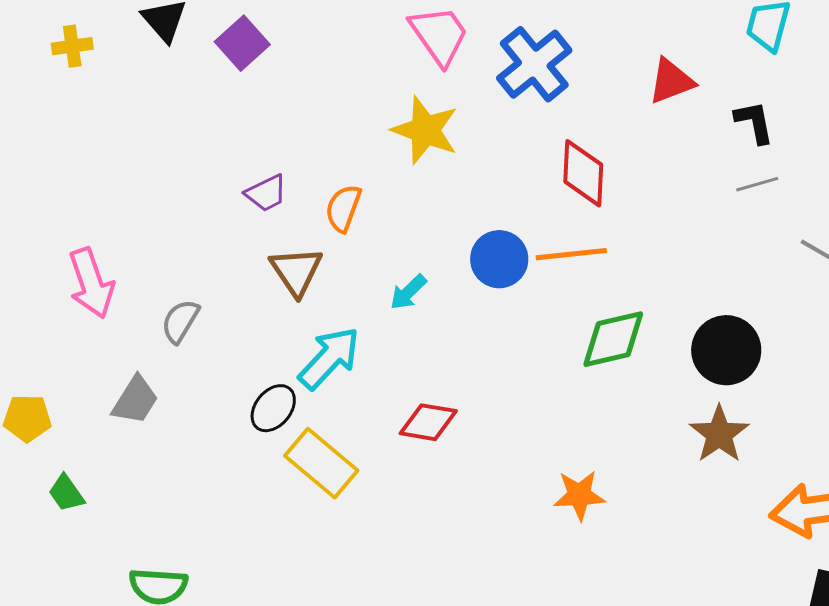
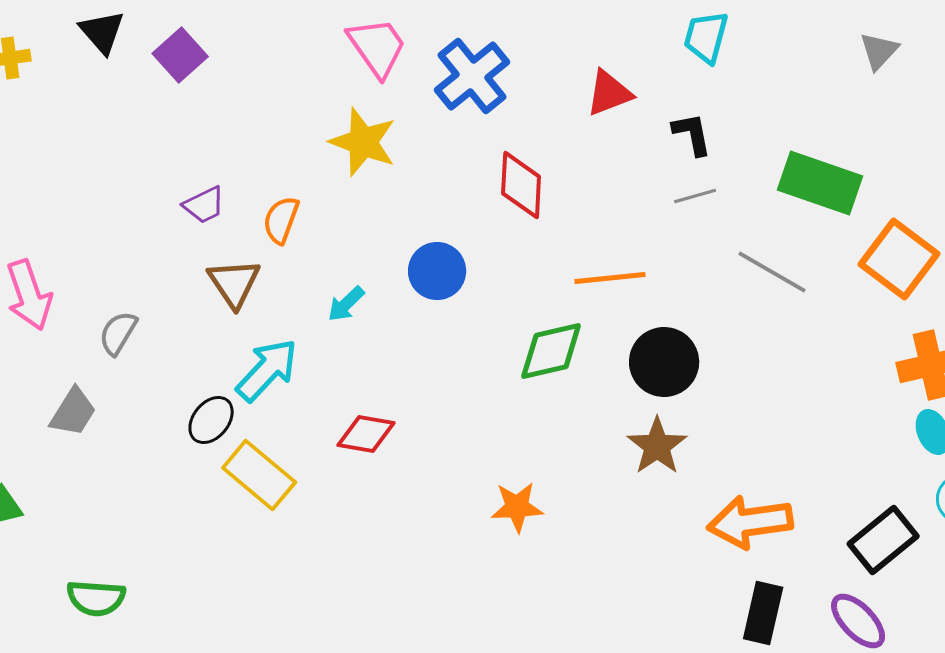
orange line: (571, 254) -> (610, 278), moved

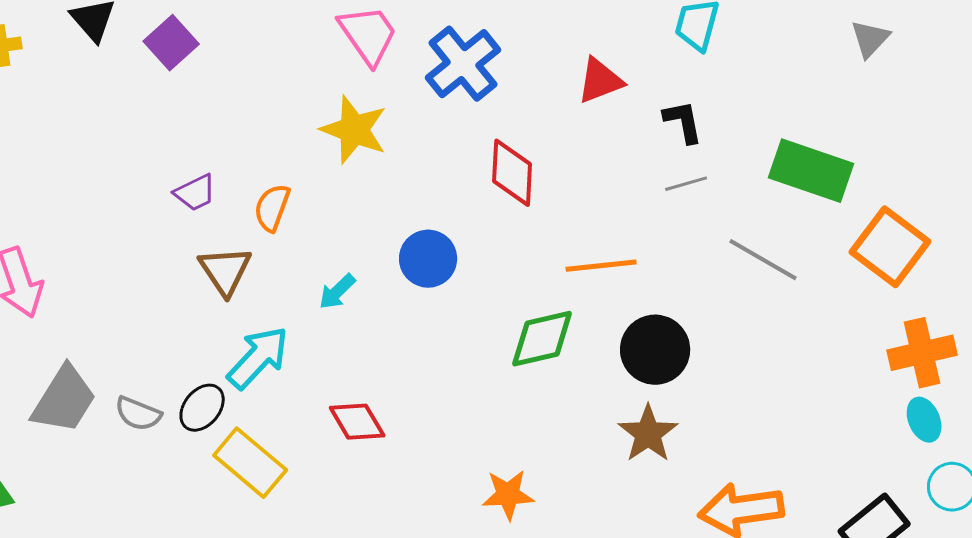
gray semicircle: (118, 333) -> (138, 414), moved, turned -99
gray trapezoid: (73, 412) -> (64, 400), size x1.4
red diamond: (366, 434) -> (357, 422), turned 50

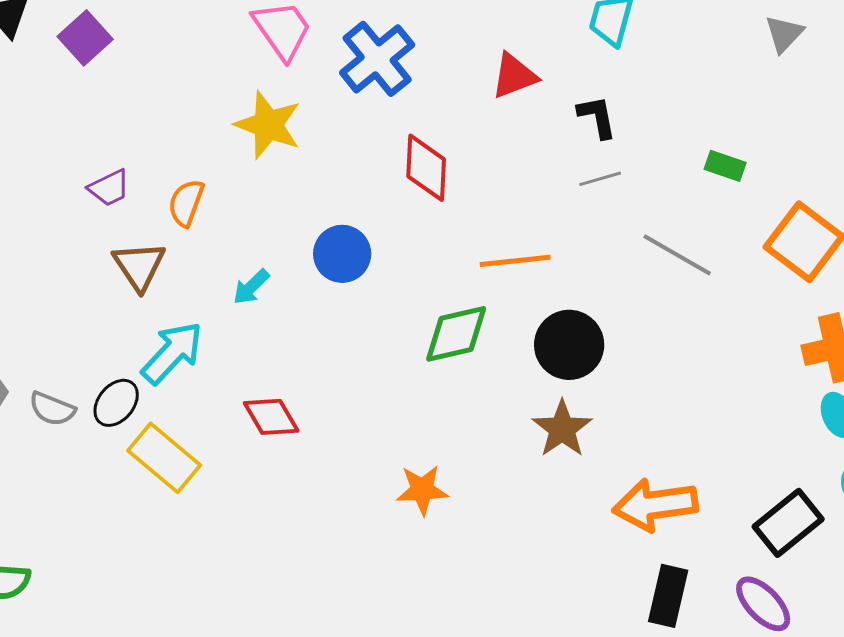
green rectangle: (811, 171) -> (725, 166), size x0.5

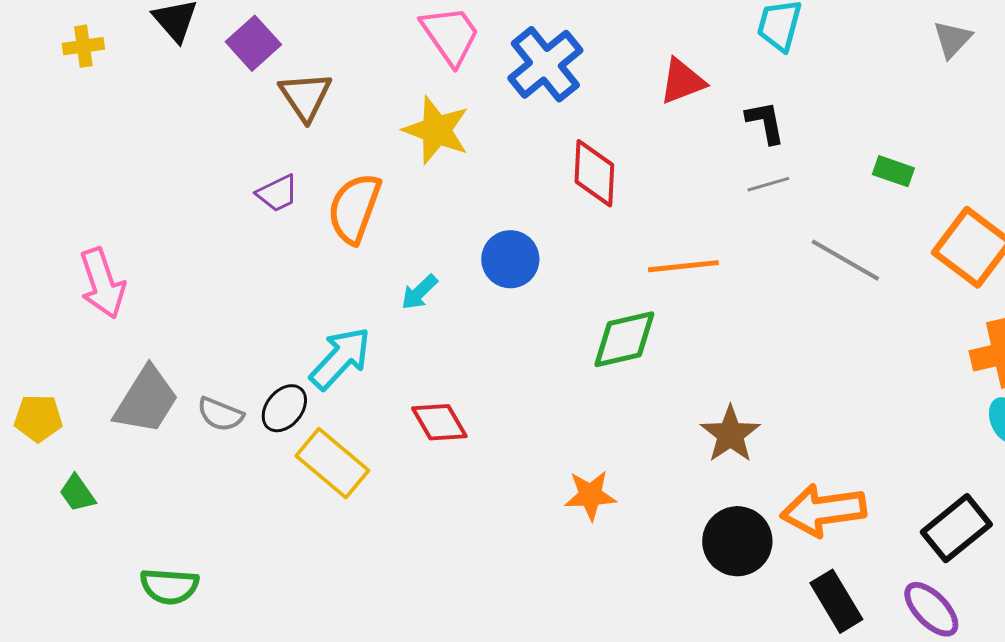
orange semicircle: (186, 203) -> (354, 208), size x1.5
brown triangle: (139, 266) -> (305, 96), moved
black circle: (569, 345) -> (737, 541), moved
black rectangle: (668, 596) -> (836, 601), turned -44

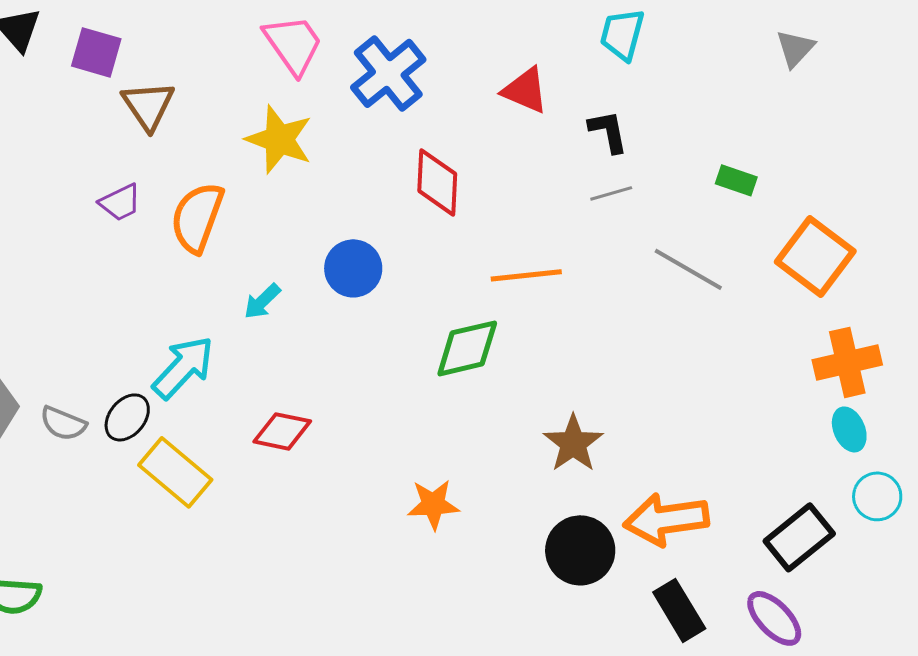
purple square: (253, 43) -> (96, 52), turned -32
red triangle: (682, 81) -> (525, 90), turned 44
red diamond: (439, 422) -> (282, 431), turned -48

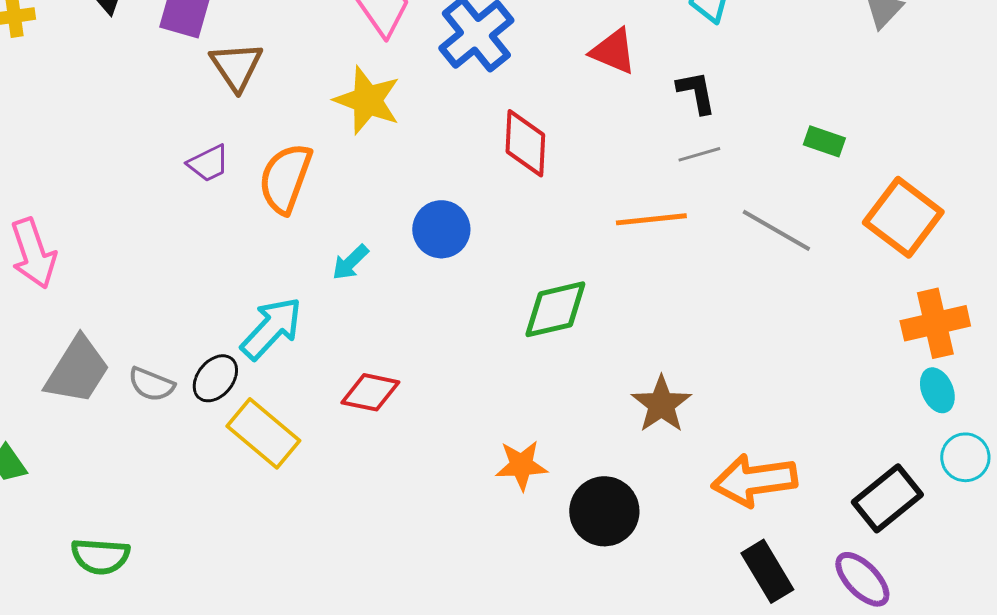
orange line: (526, 275) -> (651, 219), moved
black circle: (580, 550) -> (604, 511), moved

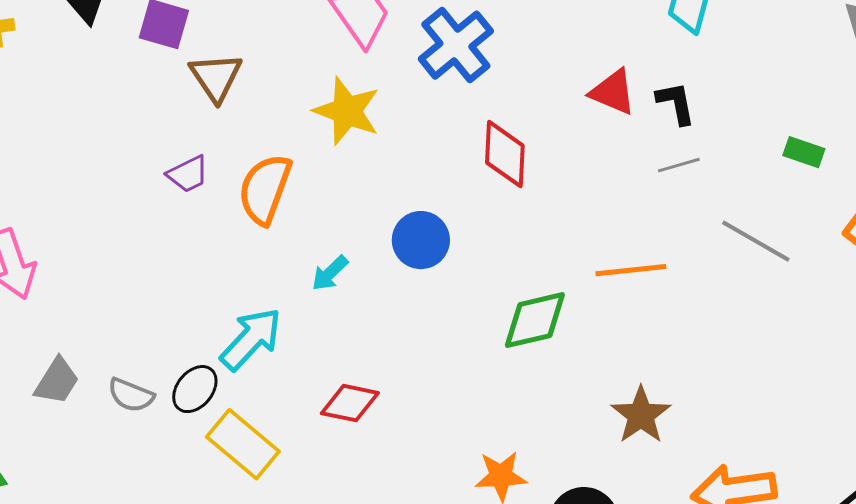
red triangle: (613, 51) -> (613, 92), moved
orange line: (651, 219) -> (631, 270), moved
gray trapezoid: (77, 370) -> (57, 381), size x0.7

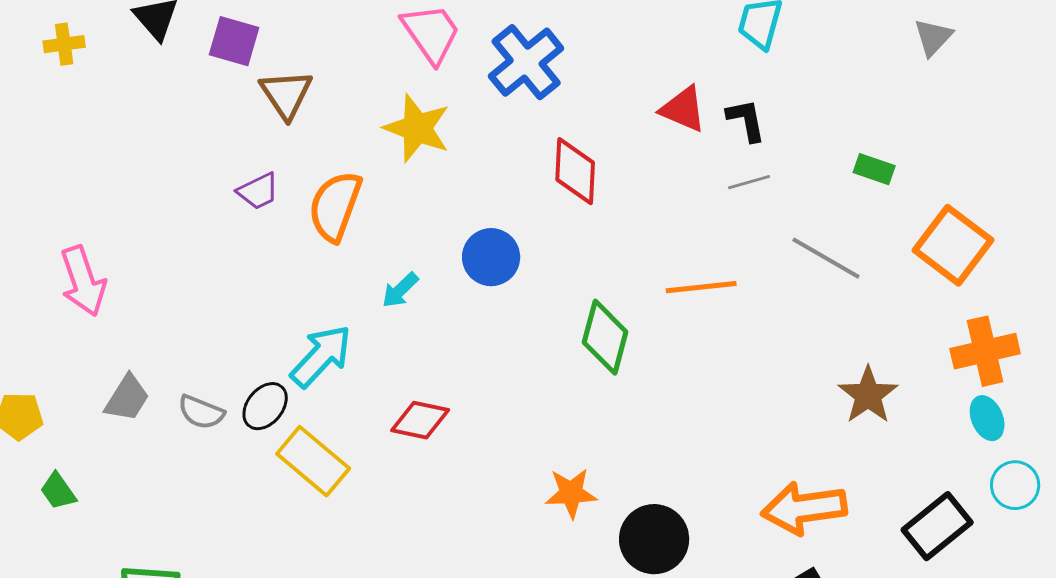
green diamond: (535, 320) -> (605, 337), turned -62
brown star: (641, 415) -> (868, 395), moved

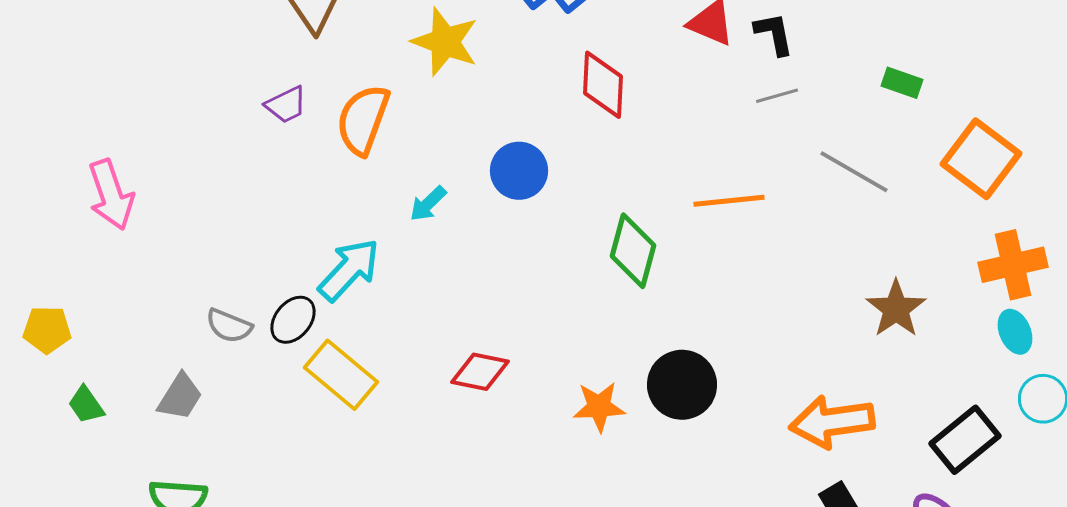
gray trapezoid: (127, 398) -> (180, 397), moved
red diamond: (420, 420) -> (480, 372), moved
black circle: (654, 539) -> (682, 385), moved

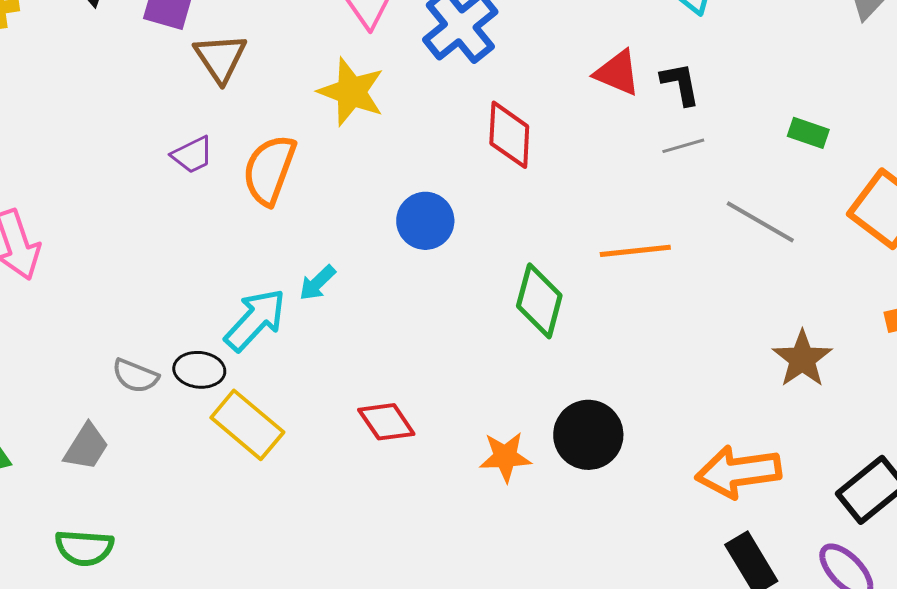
cyan arrow: (428, 204) -> (317, 283), moved
black ellipse: (293, 320) -> (199, 370), turned 57
red diamond: (480, 372) -> (386, 422), turned 44

